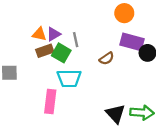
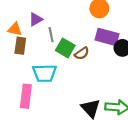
purple triangle: (54, 34) -> (36, 19), moved
brown rectangle: (45, 51) -> (20, 46), turned -63
green square: (61, 53) -> (65, 48), moved

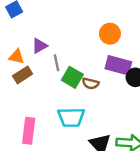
brown rectangle: (20, 46) -> (23, 75), turned 49
brown semicircle: (82, 53) -> (91, 83), turned 48
cyan trapezoid: (44, 73) -> (71, 117), moved

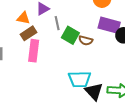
cyan trapezoid: (71, 117) -> (80, 79), moved
pink rectangle: (29, 131) -> (34, 51), moved

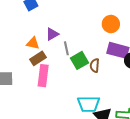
green square: (70, 35) -> (79, 60), turned 30
brown semicircle: (86, 40) -> (95, 66), turned 80

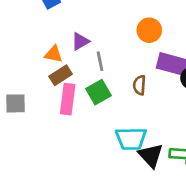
orange circle: (111, 24) -> (149, 30), moved
green square: (79, 60) -> (99, 92), moved

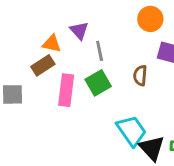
purple triangle: (80, 41) -> (79, 31), turned -42
brown rectangle: (61, 75) -> (43, 65), moved
cyan trapezoid: (131, 139) -> (131, 131), turned -124

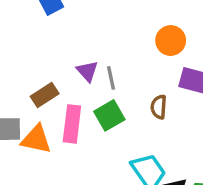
purple triangle: (79, 31) -> (87, 71), moved
orange triangle: (52, 44) -> (36, 139), moved, size x1.4

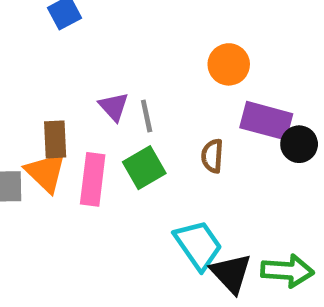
brown rectangle: (45, 95) -> (55, 139), turned -60
orange triangle: (36, 139) -> (46, 172), moved, turned 32

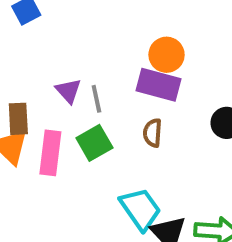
purple rectangle: (266, 121) -> (159, 85), moved

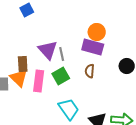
purple triangle: (68, 91) -> (48, 50), size x1.5
cyan trapezoid: (140, 209) -> (69, 109), moved

